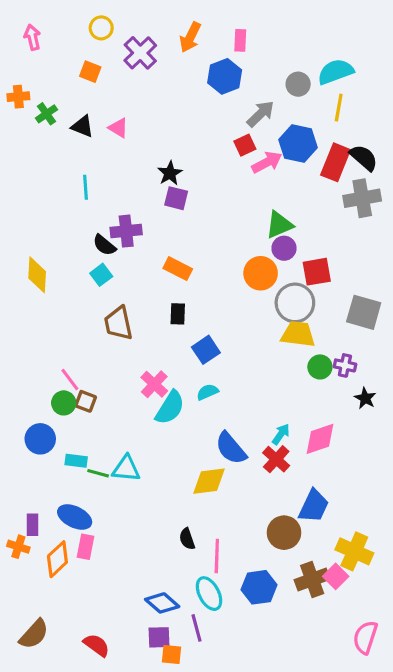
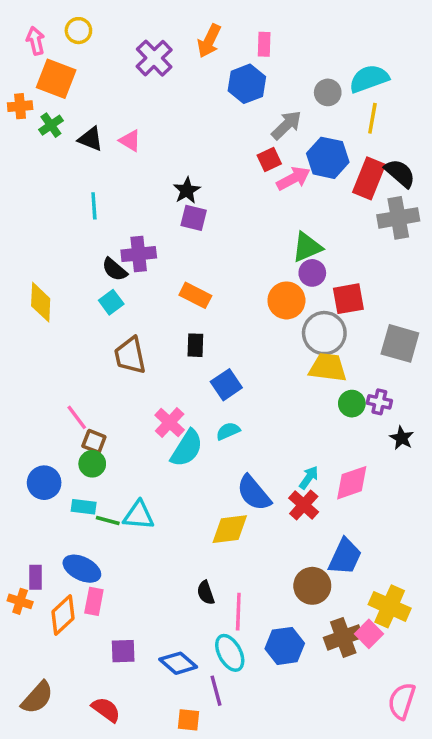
yellow circle: (101, 28) -> (78, 31), moved
orange square: (90, 72) -> (56, 79), moved, size x1.6
green circle: (64, 403) -> (92, 464), moved
purple square: (159, 637) -> (123, 651), moved

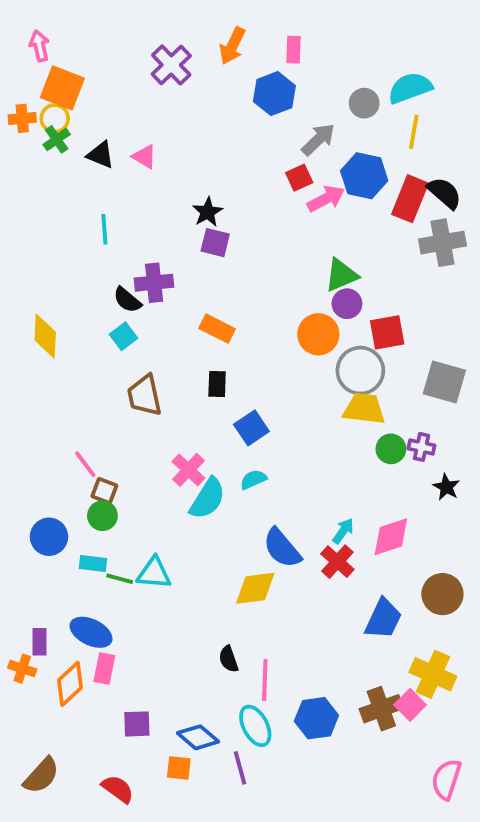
yellow circle: (78, 31) -> (55, 118), moved
brown circle: (312, 586) -> (442, 594), moved
orange square: (188, 720) -> (179, 768), moved

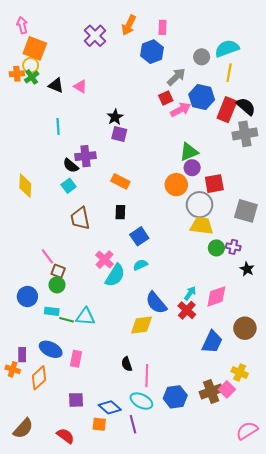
orange cross: (22, 118) -> (17, 74), moved
pink rectangle: (104, 669) -> (76, 359), moved
yellow cross: (433, 674) -> (240, 373), size x0.7
cyan ellipse: (255, 726) -> (141, 401), turned -35
pink semicircle: (446, 779) -> (247, 431), turned 40

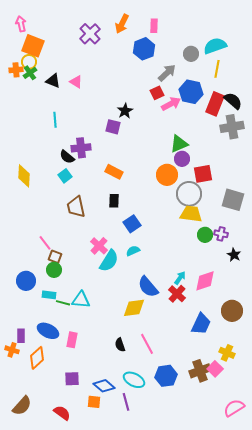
black star: (115, 117) -> (125, 111), moved
pink line: (147, 376) -> (147, 344), moved, turned -30

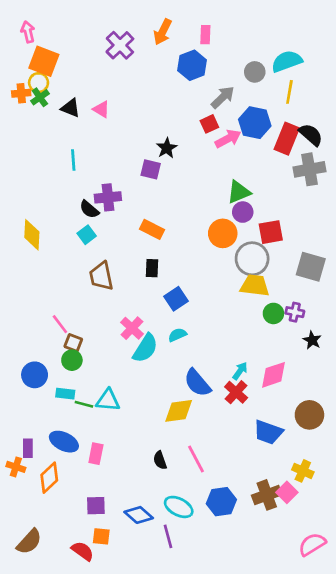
blue trapezoid: (201, 324) -> (268, 432), turned 85
orange square: (94, 402) -> (101, 536), moved

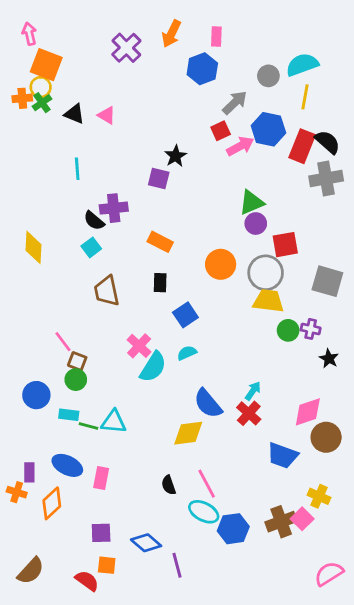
orange circle: (223, 233) -> (221, 264), moved
pink diamond: (273, 375) -> (308, 412), moved
cyan ellipse: (179, 507) -> (204, 512), moved

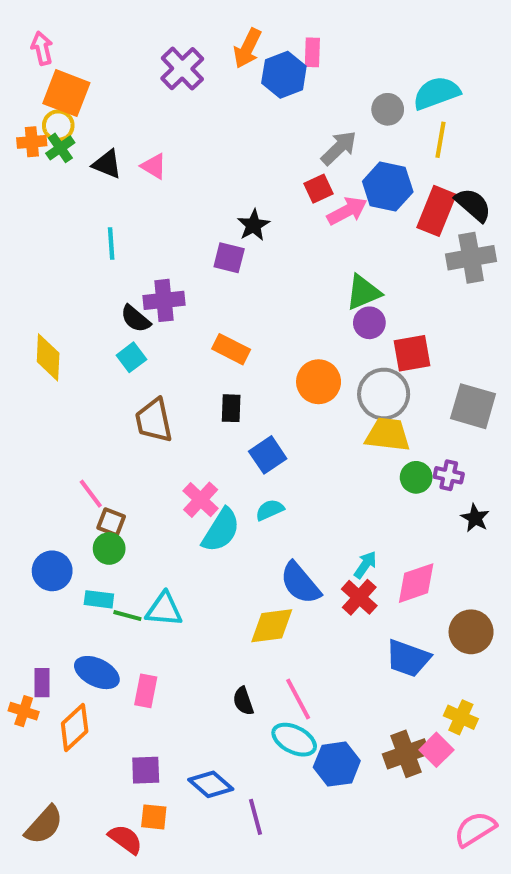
blue hexagon: (202, 69) -> (284, 75), moved
pink diamond: (308, 412) -> (416, 583), moved

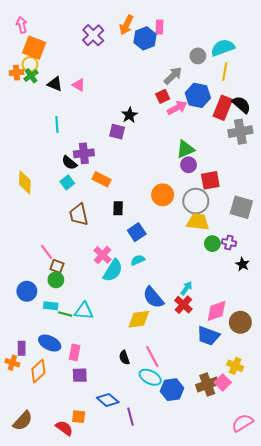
orange rectangle: (231, 349) -> (101, 179), moved
pink diamond: (416, 583) -> (217, 311), moved
purple square: (146, 770) -> (80, 375), moved

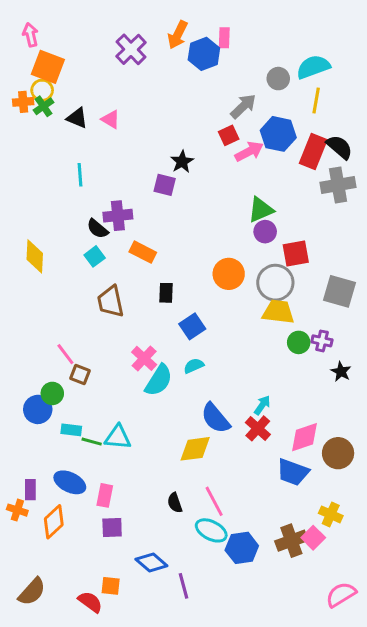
green circle: (56, 280) -> (52, 393), moved

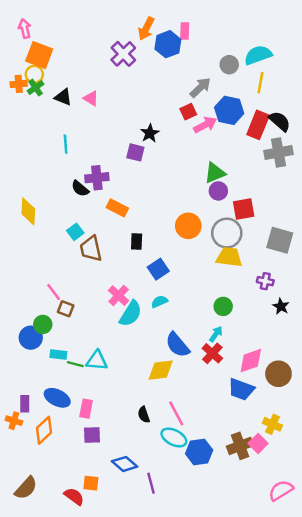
purple cross: (131, 49) -> (123, 54), moved
cyan square: (95, 256) -> (75, 232), moved
green circle: (299, 342) -> (223, 306), moved

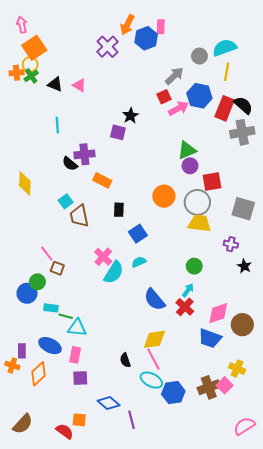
orange square: (39, 55) -> (34, 48), turned 35
cyan triangle: (97, 361) -> (77, 328), moved
yellow diamond: (161, 370) -> (154, 339), moved

